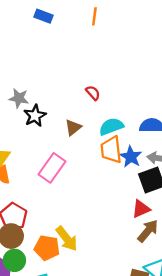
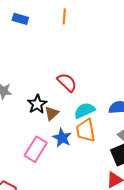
red semicircle: (93, 93) -> (67, 82), size x1.5
black star: (35, 116) -> (37, 104), moved
blue star: (131, 157) -> (62, 138), moved

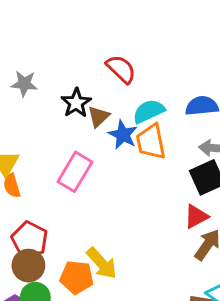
blue star: (62, 138) -> (123, 135), moved

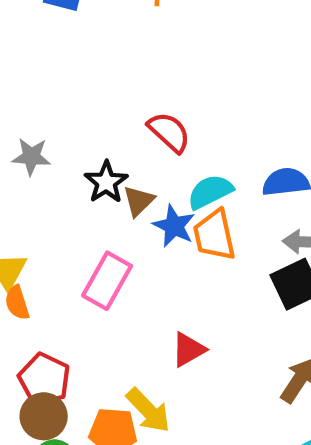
red triangle: (196, 216) -> (188, 349), moved

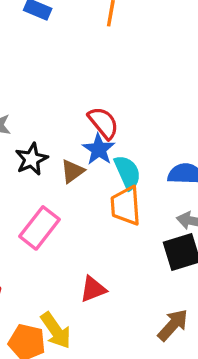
black star: (106, 182) -> (31, 159), moved
cyan semicircle: (210, 192) -> (127, 172), turned 84
blue star: (174, 226) -> (99, 149), moved

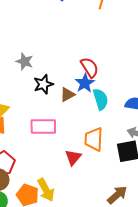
orange trapezoid: (126, 206) -> (94, 139), moved
pink rectangle: (40, 228) -> (43, 127), turned 45
red triangle: (93, 289) -> (73, 157), moved, turned -36

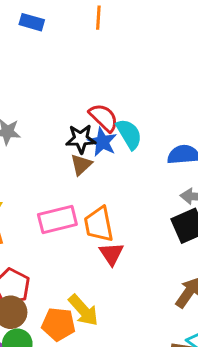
black star: (43, 84) -> (81, 139), moved, turned 30
cyan semicircle: (101, 99) -> (129, 134), moved
orange trapezoid: (94, 139) -> (99, 224), moved

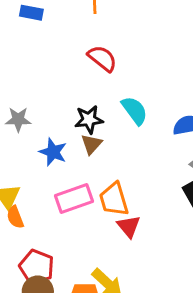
red semicircle: (104, 118) -> (102, 58), moved
blue star: (102, 142) -> (53, 152), moved

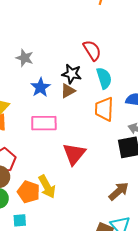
red semicircle: (102, 58) -> (92, 50), moved
orange trapezoid: (114, 199) -> (104, 109), moved
red triangle: (129, 226) -> (74, 154), size x1.4

